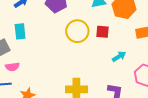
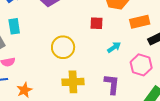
yellow circle: (77, 31) -> (63, 47), moved

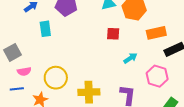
cyan rectangle: (14, 26) -> (45, 29), moved
yellow circle: (63, 47) -> (56, 78), moved

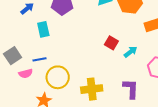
red square: (113, 34) -> (111, 43), moved, turned 32
blue line: (17, 89) -> (40, 59), moved

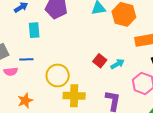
red square: (111, 43) -> (100, 61), moved
yellow circle: (58, 77) -> (58, 75), moved

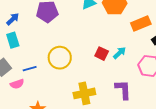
cyan rectangle: (34, 30) -> (13, 40), moved
yellow circle: (58, 75) -> (60, 58), moved

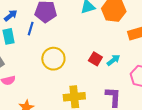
blue line: (30, 69) -> (31, 29), moved, turned -64

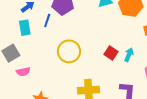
cyan arrow: (113, 60) -> (129, 55), turned -32

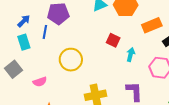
red square: (111, 53) -> (113, 40), moved
pink semicircle: (23, 72) -> (40, 82), moved

